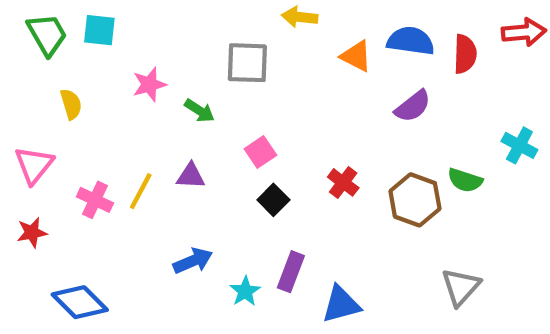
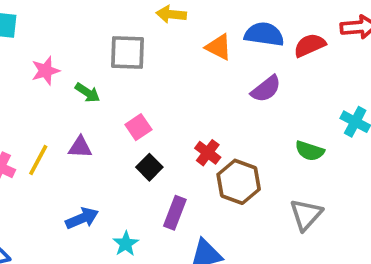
red semicircle: (465, 54) -> (310, 45), turned -116
brown hexagon: (415, 200) -> (239, 182), moved
purple rectangle: (291, 272) -> (175, 213), moved
gray triangle: (461, 287) -> (306, 215), moved

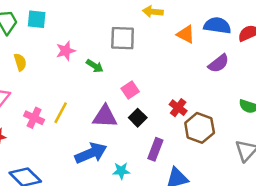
purple triangle: (80, 147) -> (105, 116), moved, size x1.5
blue arrow: (82, 218) -> (91, 153), size x1.4
cyan star: (126, 244) -> (121, 171), turned 30

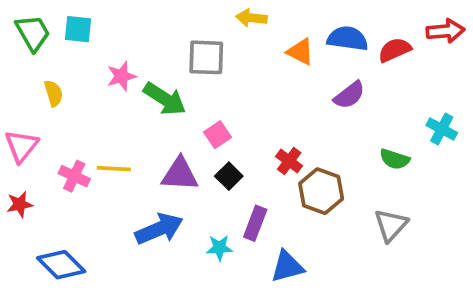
green arrow: (95, 66) -> (165, 99), size x1.6
yellow line: (61, 113) -> (114, 169), turned 65
cyan star: (121, 171) -> (219, 248), moved

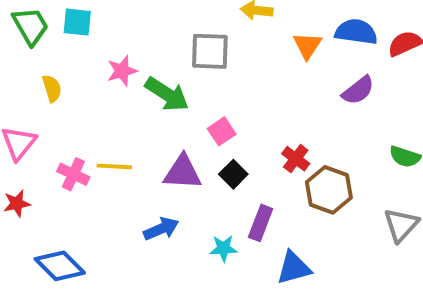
orange triangle: (300, 52) -> (307, 45), turned 36
blue arrow: (159, 229) -> (161, 229), size x0.7

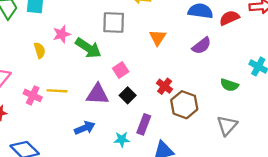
orange triangle: (307, 45) -> (158, 38), moved
yellow semicircle: (52, 88) -> (40, 50), moved

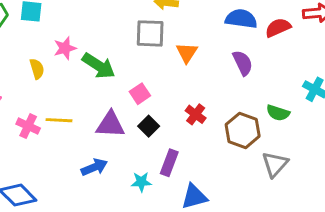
gray square: (114, 23) -> (150, 33), moved
purple semicircle: (202, 46) -> (243, 63), turned -78
brown hexagon: (184, 105) -> (243, 130), moved

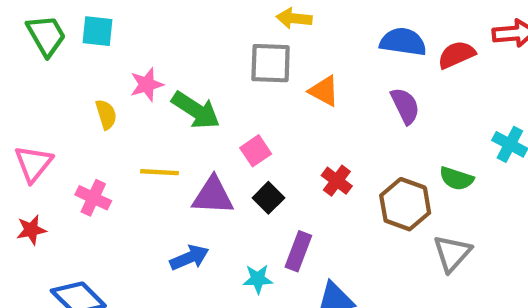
orange triangle: (187, 53) -> (324, 91), turned -35
yellow line: (59, 120) -> (159, 172), moved

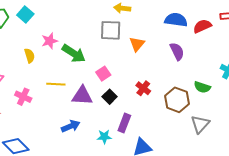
cyan square: (98, 31) -> (25, 15), turned 35
orange triangle: (324, 91) -> (137, 44), turned 42

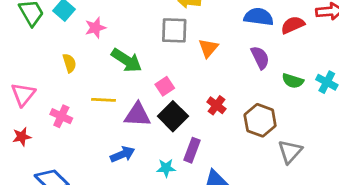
pink star: (50, 41) -> (95, 28), moved
green semicircle: (202, 87) -> (293, 81), moved
black square: (110, 97) -> (173, 116), size x1.5

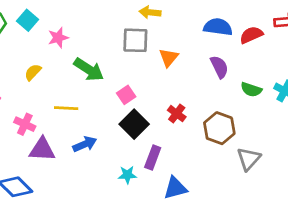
yellow semicircle: (69, 63) -> (33, 72), turned -120
purple triangle: (138, 115) -> (42, 149), moved
blue arrow: (123, 154) -> (85, 144), moved

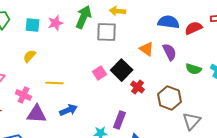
cyan square: (27, 20) -> (32, 25), moved, turned -35
pink star: (58, 38) -> (56, 23), moved
orange triangle: (169, 58) -> (146, 49), moved, turned -35
green arrow: (89, 70) -> (84, 17), moved, turned -100
black square: (134, 124) -> (122, 70), moved

